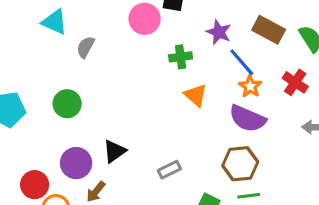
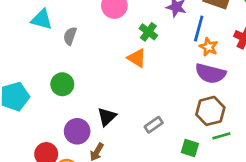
green cross: (181, 57) -> (148, 32), turned -36
blue line: (242, 62) -> (199, 29), turned 65
orange triangle: (196, 95) -> (137, 58), moved

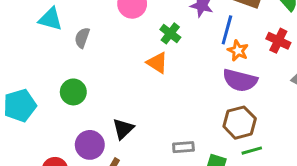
gray rectangle: (154, 125) -> (183, 147), moved, turned 30

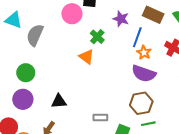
gray semicircle: (82, 38) -> (35, 35), size x1.5
black triangle: (123, 129) -> (59, 101), turned 35
purple circle: (90, 145) -> (23, 99), moved

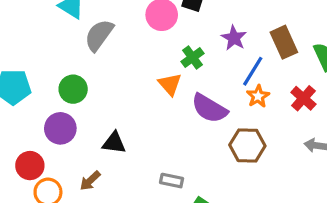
brown rectangle: (153, 15) -> (284, 42), turned 30
purple semicircle: (144, 74) -> (209, 108), moved
brown hexagon: (141, 103) -> (247, 145), moved

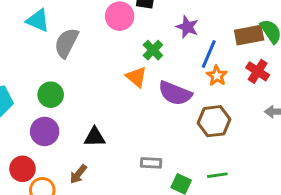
brown rectangle: (284, 42) -> (249, 35), moved, turned -68

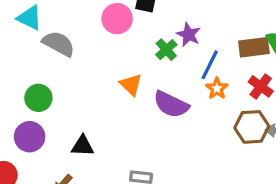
gray semicircle: (66, 43) -> (59, 44), turned 88
green cross: (153, 50) -> (166, 50), moved
brown hexagon: (214, 121) -> (252, 127), moved

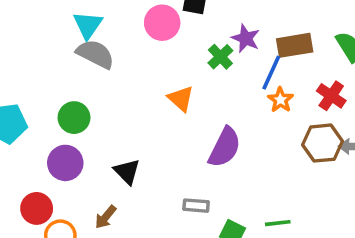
cyan triangle: (30, 18) -> (88, 25), moved, turned 40
brown rectangle: (254, 47) -> (295, 45), moved
purple semicircle: (171, 104) -> (225, 147), moved, turned -87
black triangle: (82, 146) -> (127, 172), turned 45

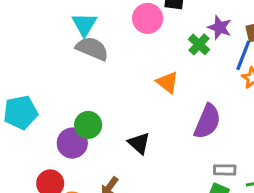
green circle: (74, 118) -> (88, 125), moved
black triangle: (127, 172) -> (139, 143), moved
gray rectangle: (196, 206) -> (225, 170), moved

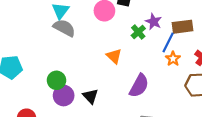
purple circle: (72, 143) -> (64, 96), moved

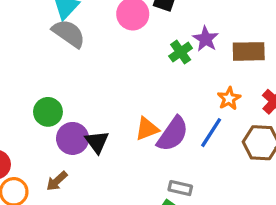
blue line: (168, 42) -> (211, 133), moved
orange triangle: (114, 56) -> (147, 129), moved, turned 49
purple circle: (64, 96) -> (73, 138), moved

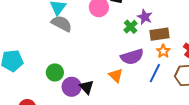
brown rectangle: (249, 51) -> (159, 34), moved
orange triangle: (147, 129) -> (116, 75), turned -49
purple semicircle: (173, 134) -> (132, 57), moved, turned 45

